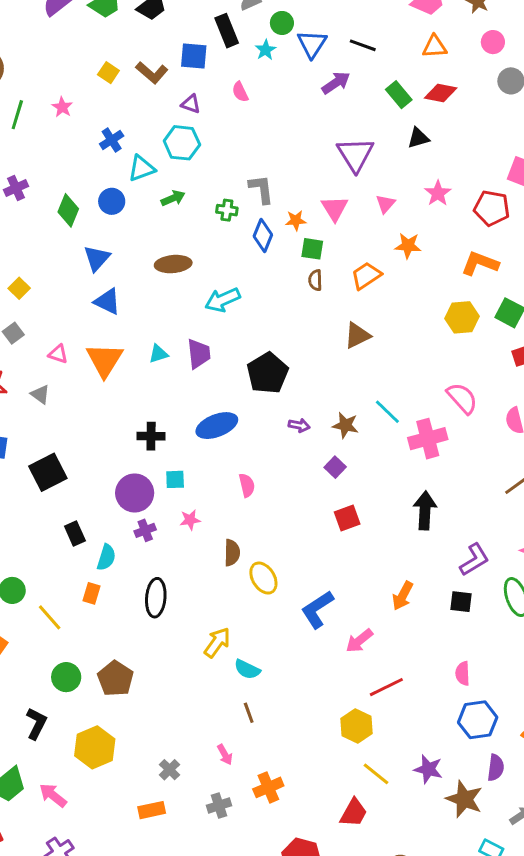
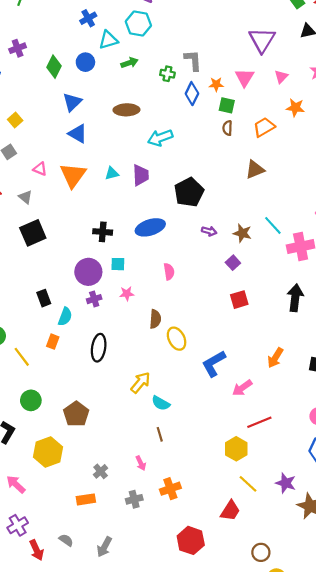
black square: (48, 472) -> (33, 233), moved
brown pentagon: (116, 679) -> (76, 414), moved

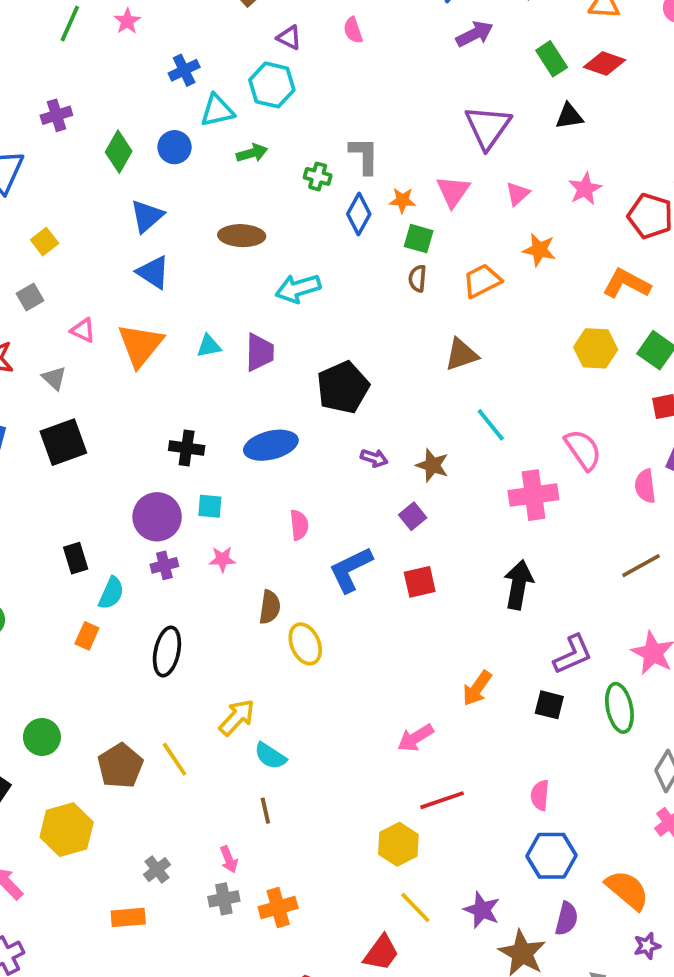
cyan line: (273, 225) -> (491, 425), moved
yellow line: (22, 357) -> (175, 759), moved
blue L-shape: (214, 364) -> (351, 570), moved
gray cross: (134, 499) -> (224, 899), moved

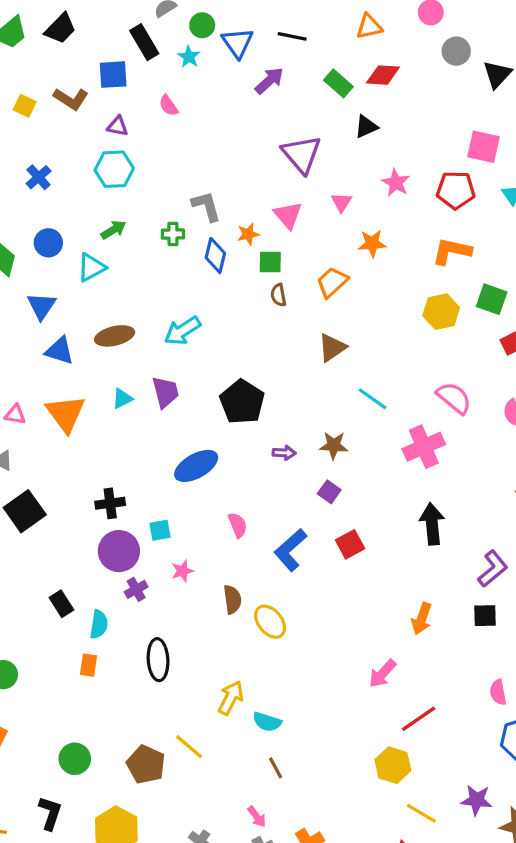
cyan triangle: (217, 111) -> (91, 267), moved
brown ellipse: (242, 236) -> (115, 336), moved
black cross: (187, 448) -> (110, 503), moved

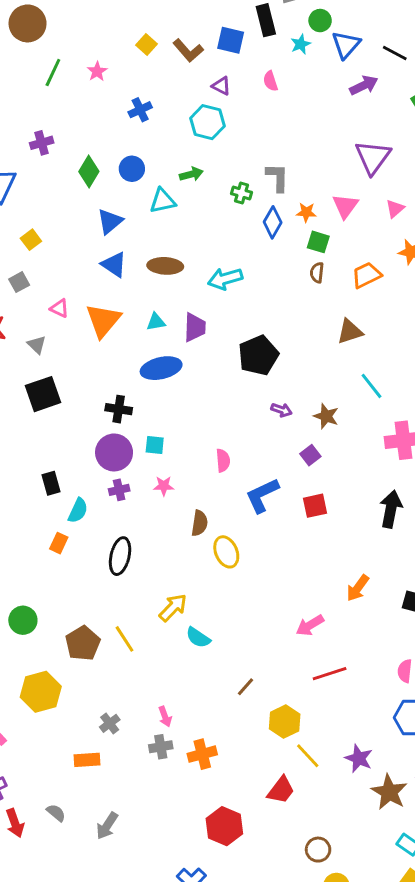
blue ellipse: (196, 466) -> (161, 368), moved
yellow hexagon: (393, 765) -> (285, 722), moved
brown line: (276, 768) -> (246, 687), moved, turned 54

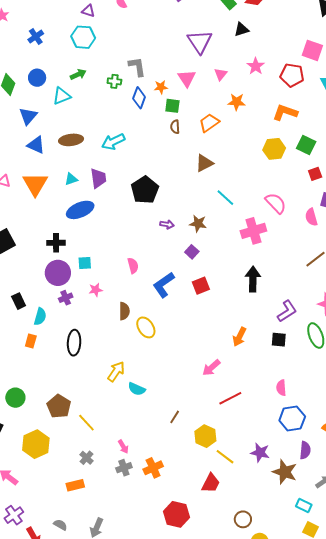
yellow line: (125, 639) -> (86, 423), moved

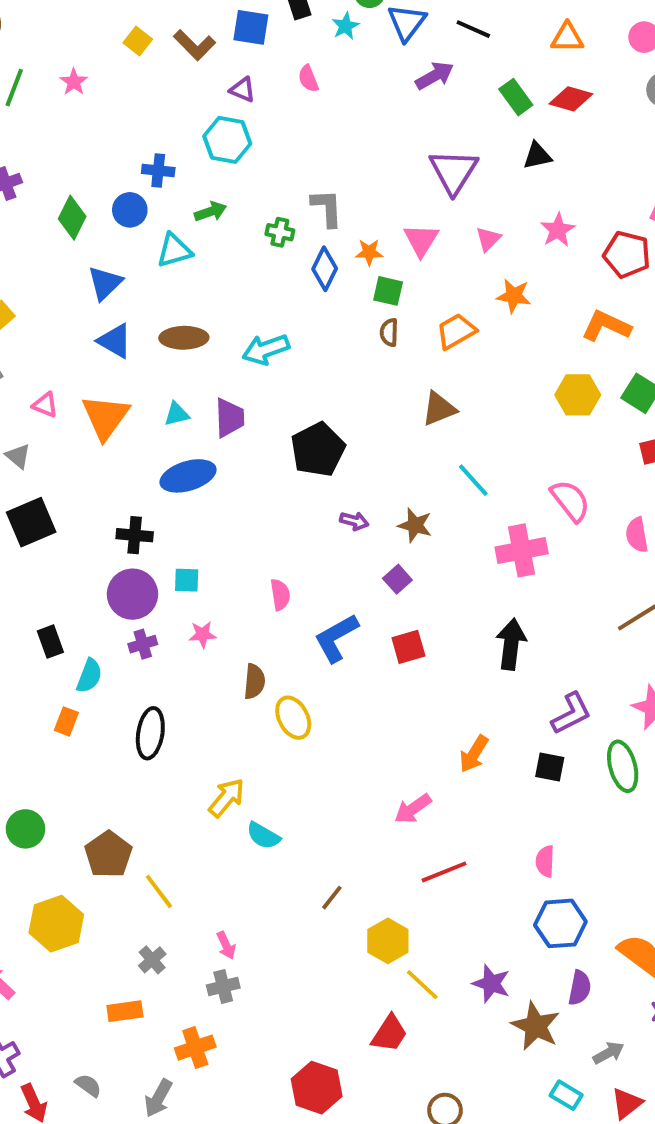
blue cross: (36, 37) -> (158, 171), moved, turned 35
orange cross: (153, 468) -> (195, 1048), moved

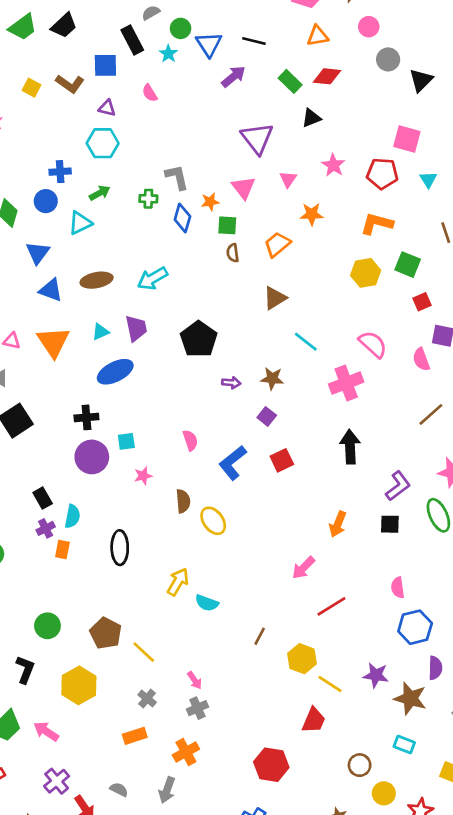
purple cross: (143, 644) -> (46, 528), moved
cyan rectangle: (566, 1095) -> (404, 745), moved

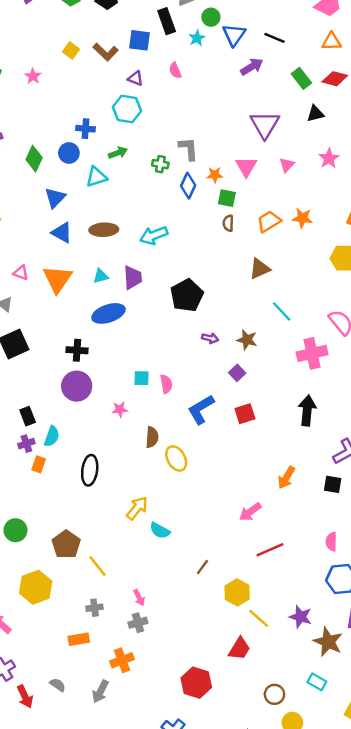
orange star: (312, 214) -> (302, 218), moved
cyan square: (126, 441) -> (141, 378), moved
gray cross: (147, 699) -> (94, 608), turned 35

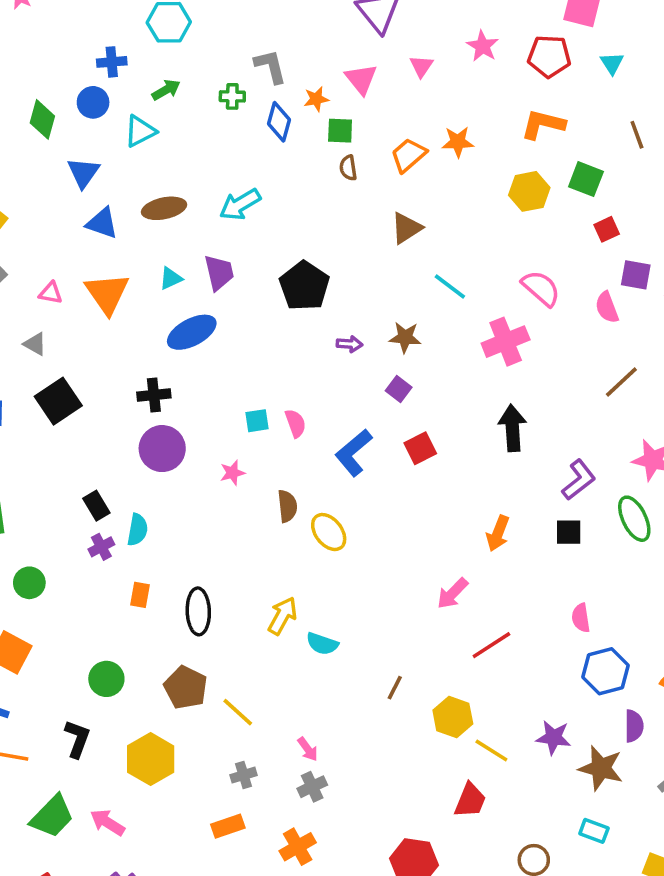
orange rectangle: (39, 464) -> (140, 595), moved
black ellipse: (90, 470) -> (198, 611), moved

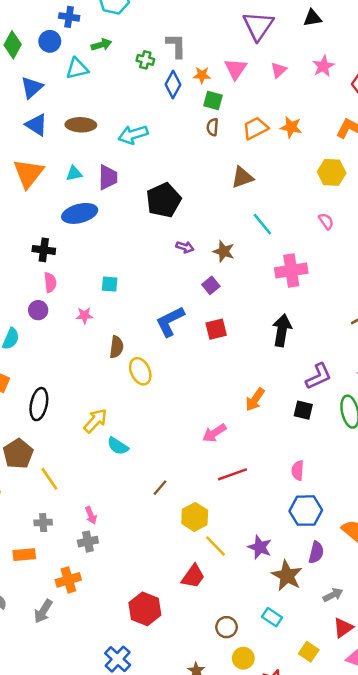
pink semicircle: (541, 288) -> (326, 221), moved, size x0.6
pink semicircle: (295, 423) -> (50, 282), moved
purple circle: (162, 449) -> (38, 310), moved, size x0.6

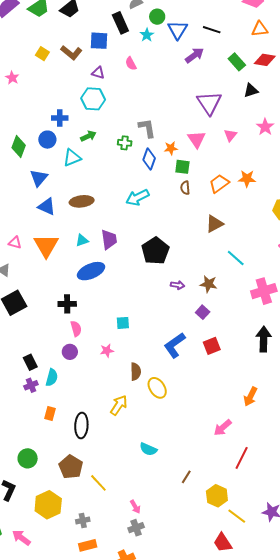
cyan arrow: (133, 135) -> (137, 197), moved
yellow arrow: (95, 421) -> (119, 405), moved
red line: (233, 474) -> (242, 458), turned -35
gray cross: (43, 523) -> (83, 521), moved
red trapezoid: (193, 576) -> (223, 543), turned 120

